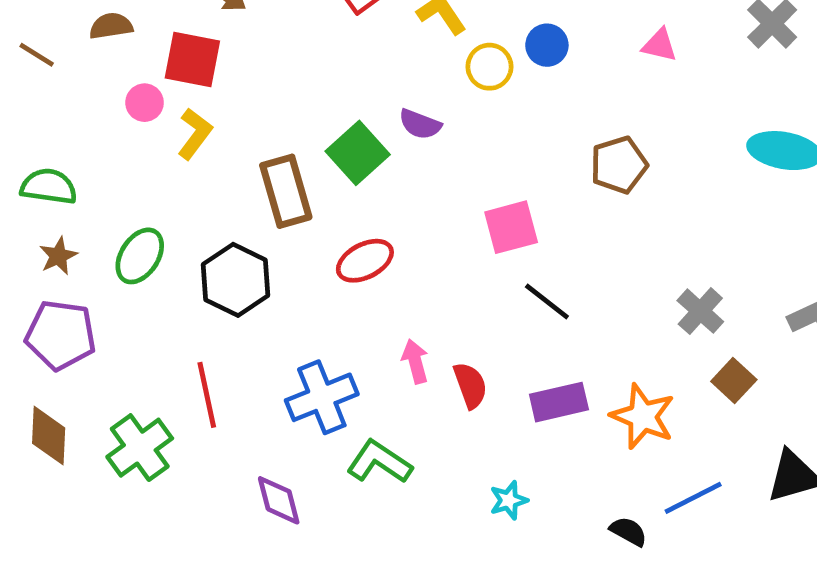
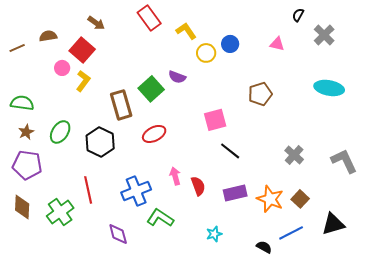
brown line: (37, 55) -> (17, 48), turned -56
red square: (192, 59) -> (82, 50), turned 30
brown square: (734, 381) -> (300, 199), moved

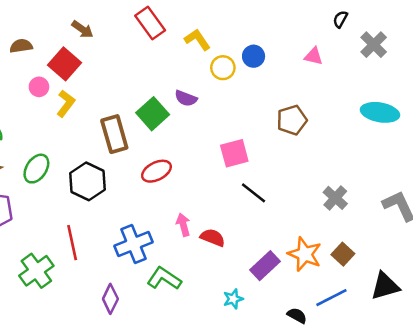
red semicircle: (198, 186) -> (213, 238), turned -48
purple rectangle: (235, 193) -> (265, 266), moved, turned -30
purple diamond: (118, 234) -> (110, 299), turned 40

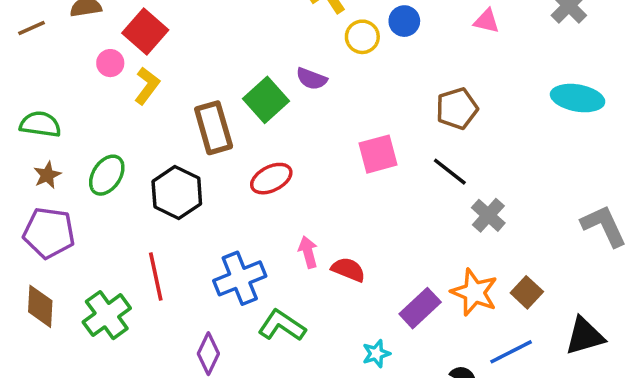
black line: (254, 193) -> (450, 172), moved
gray cross: (335, 198) -> (488, 215), moved

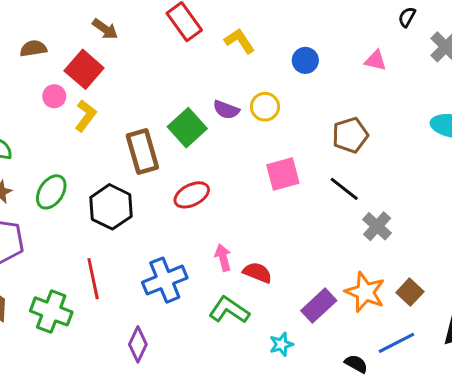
yellow circle: (362, 37) -> (265, 107), moved
green cross: (107, 315) -> (51, 311), turned -33
green L-shape: (282, 326) -> (229, 310), moved

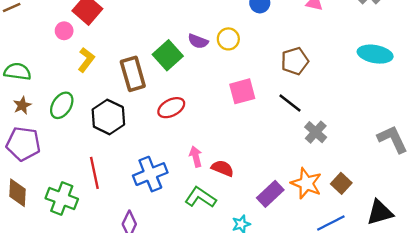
yellow L-shape: (86, 116) -> (86, 60), moved

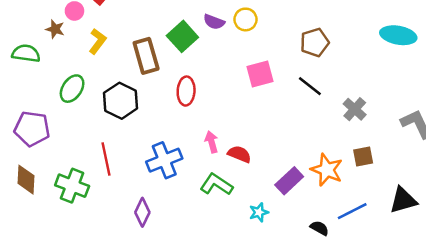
brown star: (22, 105) -> (55, 29), moved, turned -30
red ellipse: (171, 108) -> (186, 91), turned -60
gray cross: (316, 132) -> (355, 109), moved
brown square: (341, 183) -> (363, 157), moved, turned 36

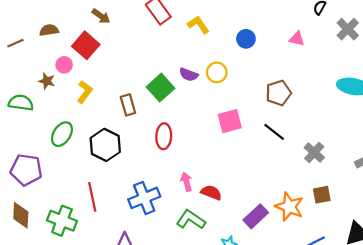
brown rectangle: (146, 56) -> (128, 105), size x0.7

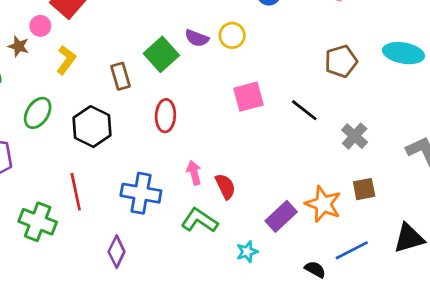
brown pentagon: (278, 93) -> (341, 61), moved
red semicircle: (211, 193) -> (225, 186), turned 42
blue cross: (144, 198) -> (141, 193), turned 32

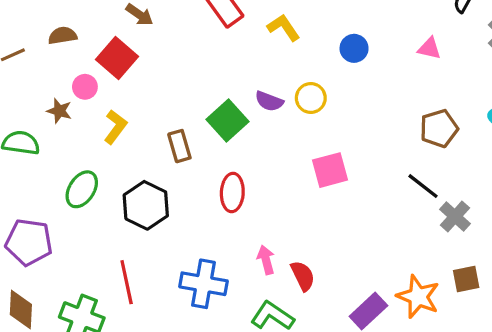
black line: (304, 110) -> (423, 186), moved

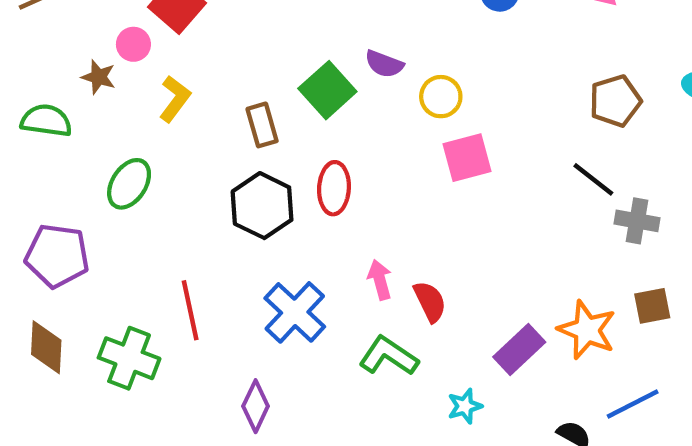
yellow circle: (311, 98) -> (441, 97), moved
black hexagon: (146, 205) -> (262, 206), moved
gray cross: (455, 217) -> (637, 221), turned -32
blue cross: (203, 284) -> (295, 312), turned 33

